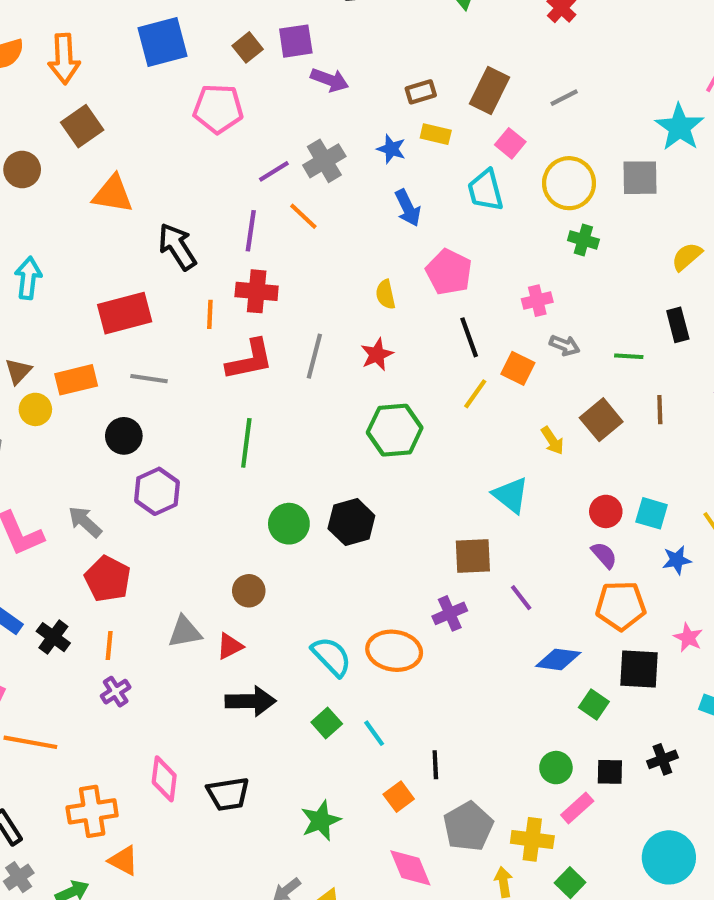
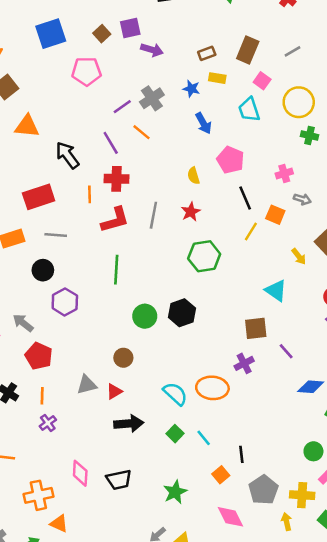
purple line: (251, 231) -> (111, 143), turned -35

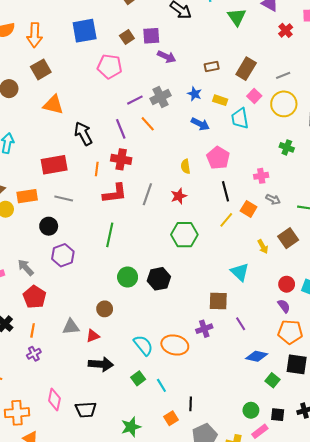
yellow rectangle: (217, 78) -> (220, 100), moved
yellow circle: (299, 102) -> (284, 104), moved
blue arrow: (203, 123) -> (200, 124), turned -42

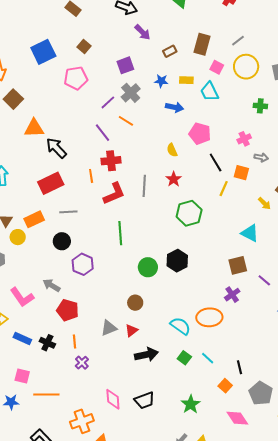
purple square: (151, 36) -> (125, 65), moved
purple arrow: (167, 57) -> (142, 32), moved, turned 36
black arrow: (83, 134) -> (56, 148), moved

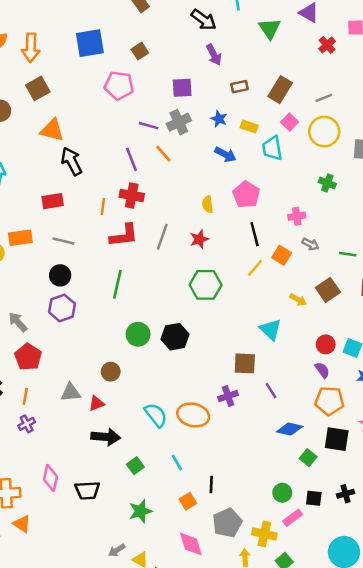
purple line: (108, 102) -> (148, 126), turned 42
red rectangle: (51, 183) -> (53, 201), size x0.7
yellow arrow: (264, 203) -> (298, 300), turned -32
black circle: (62, 241) -> (60, 275), moved
green square: (184, 358) -> (135, 466), moved

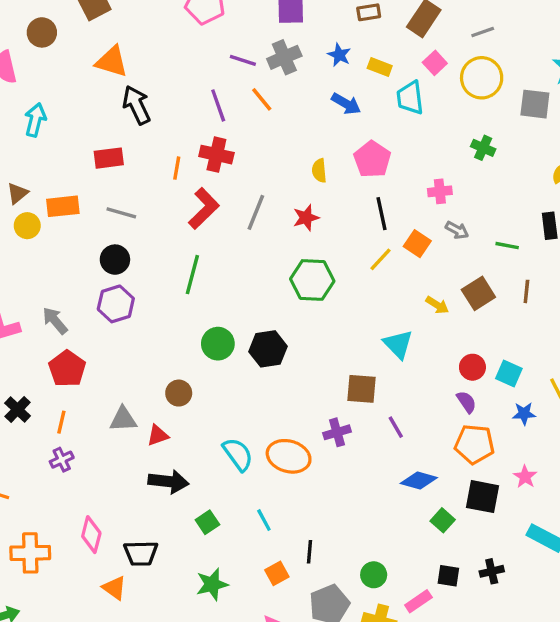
red L-shape: (124, 235) -> (204, 208), turned -40
green circle: (282, 493) -> (374, 575), moved
orange triangle: (22, 524) -> (114, 588), moved

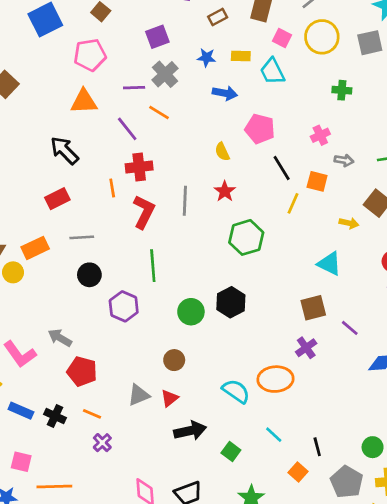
orange triangle: (112, 62) -> (84, 102), moved
purple hexagon: (116, 304) -> (124, 306), moved
orange line: (61, 422) -> (92, 414), turned -60

